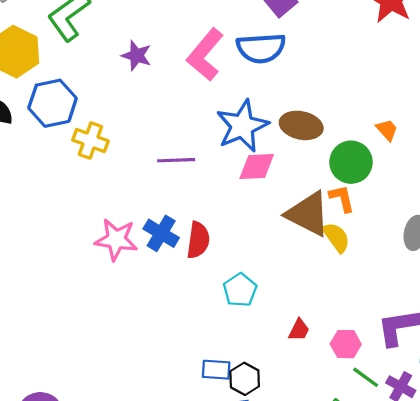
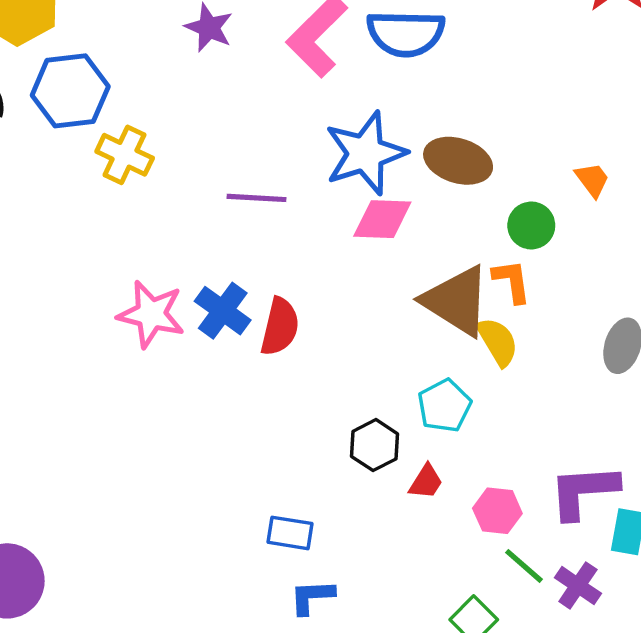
green circle: (351, 162) -> (531, 225), size x0.7
cyan pentagon: (240, 290) -> (444, 406), moved
black hexagon: (245, 379) -> (375, 445), moved

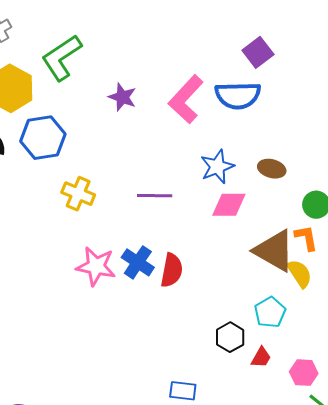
blue star: (365, 153) -> (217, 167), size x0.7
yellow cross: (125, 155) -> (78, 194), moved
brown ellipse: (458, 161) -> (272, 169), size x0.7

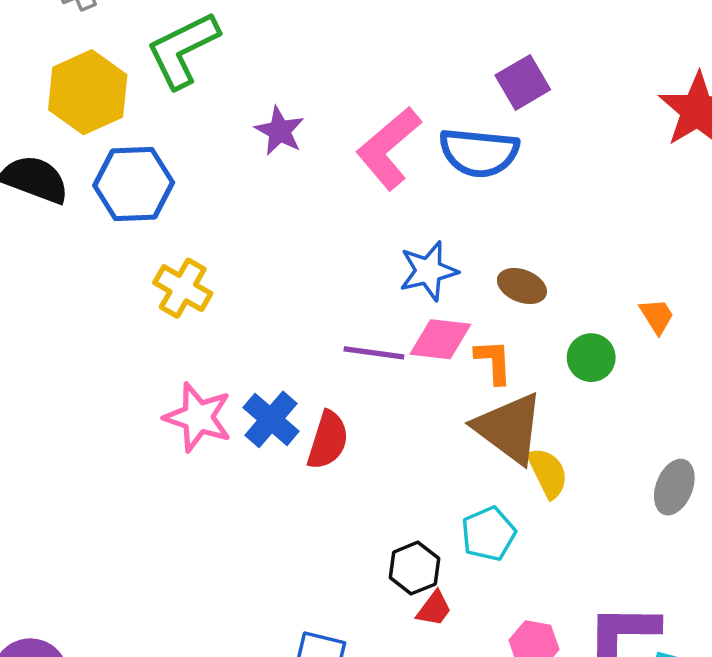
purple line: (155, 196) -> (374, 353), moved
orange L-shape: (306, 238) -> (494, 362), moved
red trapezoid: (261, 357) -> (434, 609), moved

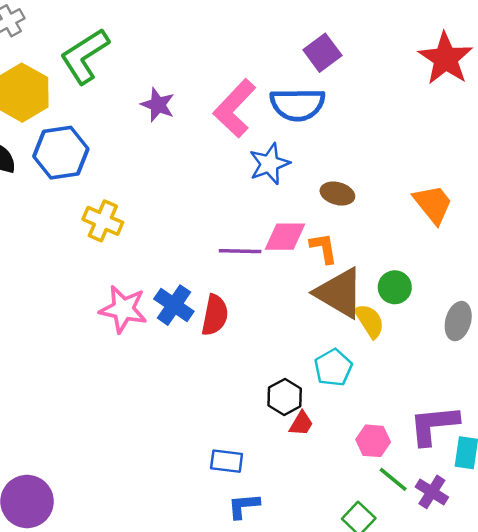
blue star: (428, 271) -> (269, 164), moved
orange trapezoid: (657, 316) -> (433, 204), size x1.6
green circle: (591, 358) -> (395, 287), moved

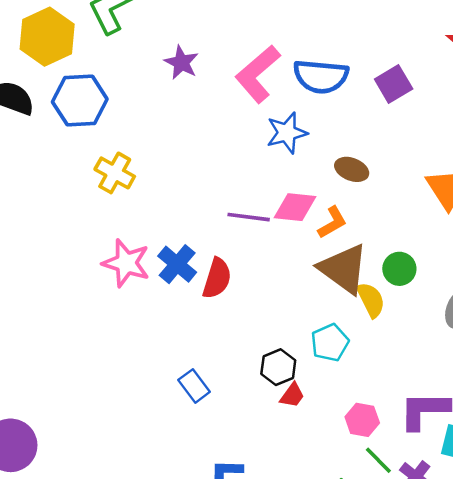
purple square: (322, 53) -> (394, 84), moved
orange L-shape: (324, 248) -> (332, 222), turned 64
blue rectangle: (227, 461) -> (194, 386), moved, turned 40

